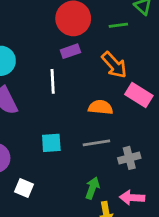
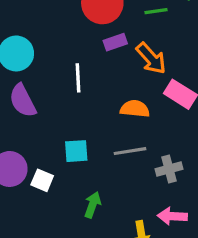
purple rectangle: (70, 51) -> (115, 42), moved
white square: (24, 188) -> (42, 180), moved
green arrow: (92, 188) -> (93, 205), moved

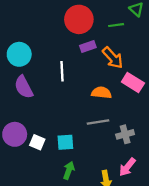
cyan square: (76, 151) -> (65, 142), moved
green arrow: (93, 205) -> (69, 170), moved
pink arrow: (172, 216) -> (127, 167), turned -54

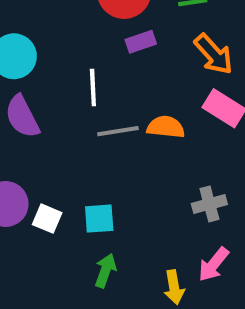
orange arrow: (113, 58) -> (214, 54), moved
gray line: (98, 122) -> (118, 131), moved

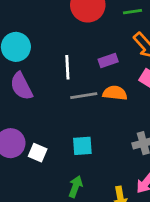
purple rectangle: (141, 42) -> (108, 60), moved
cyan square: (99, 219) -> (82, 146), moved

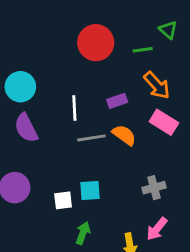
orange semicircle: (115, 93) -> (124, 135), turned 30
white square: (38, 153) -> (63, 200), moved, turned -30

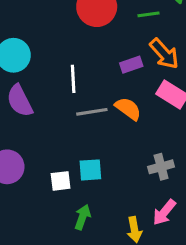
purple rectangle: (117, 101) -> (131, 65), moved

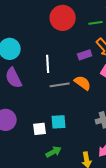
green arrow: (83, 217) -> (54, 152), turned 42

